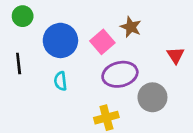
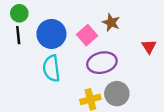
black line: (19, 63) -> (18, 35), moved
cyan semicircle: (60, 81) -> (51, 68), size x1.6
gray circle: (152, 97) -> (117, 94), moved

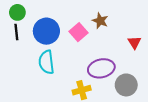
purple ellipse: (102, 63) -> (101, 68), moved
gray circle: (117, 94) -> (126, 85), moved

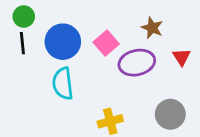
brown star: (100, 21) -> (152, 28), moved
purple ellipse: (101, 68) -> (137, 63), moved

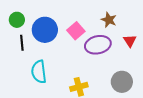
green circle: (24, 17) -> (17, 20), moved
black line: (22, 43) -> (22, 43), moved
cyan semicircle: (63, 84) -> (39, 72), moved

